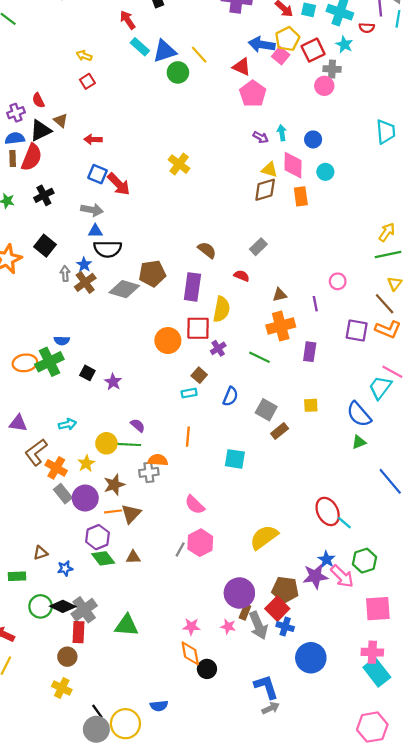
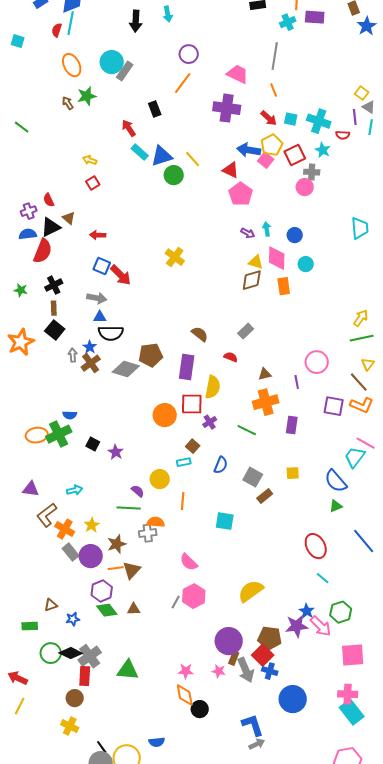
brown rectangle: (13, 158) -> (54, 308), moved
pink circle: (338, 281) -> (317, 362), size x1.5
yellow circle: (106, 443) -> (160, 479), moved
red ellipse: (328, 511) -> (316, 546), moved

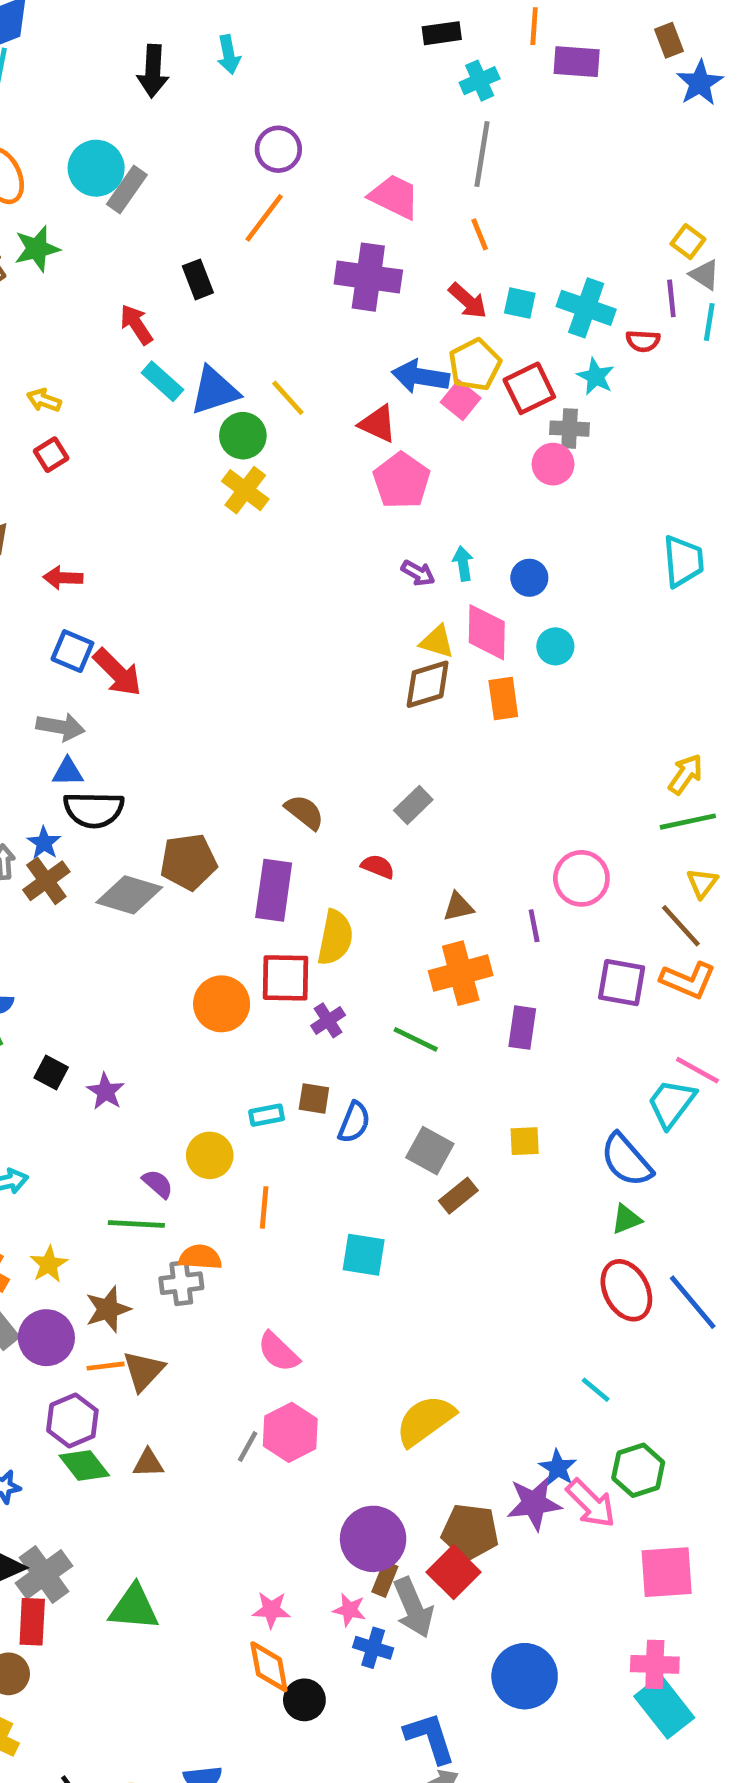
cyan cross: (288, 22) -> (480, 81), moved
yellow cross: (175, 257) -> (245, 490), moved
brown square: (193, 446) -> (314, 1099), moved, turned -32
red ellipse: (316, 546) -> (626, 1290), moved
blue cross: (270, 671) -> (373, 1648), moved

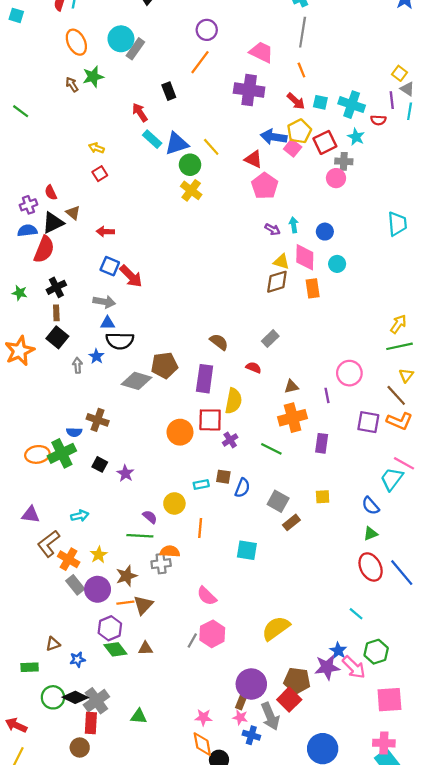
brown cross: (46, 881) -> (98, 420), moved, turned -35
blue semicircle: (626, 1160) -> (371, 506), size x0.7
brown rectangle: (385, 1579) -> (241, 702), moved
green triangle: (134, 1608) -> (139, 716), size x0.7

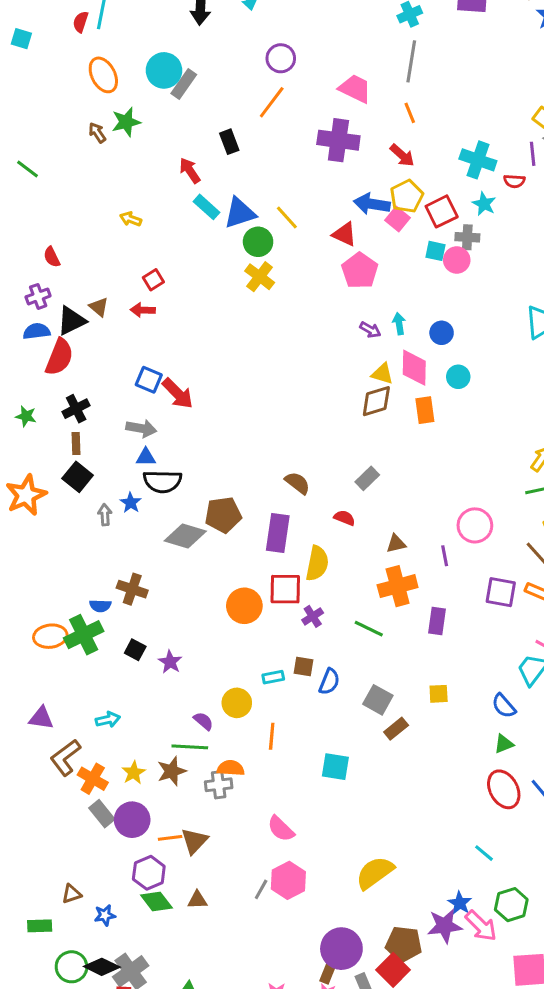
cyan square: (320, 102) -> (435, 251), moved
red square: (100, 174) -> (153, 280), moved
red semicircle: (51, 193) -> (52, 257), moved
red arrow: (105, 232) -> (143, 310), moved
brown star: (127, 576) -> (172, 771), moved

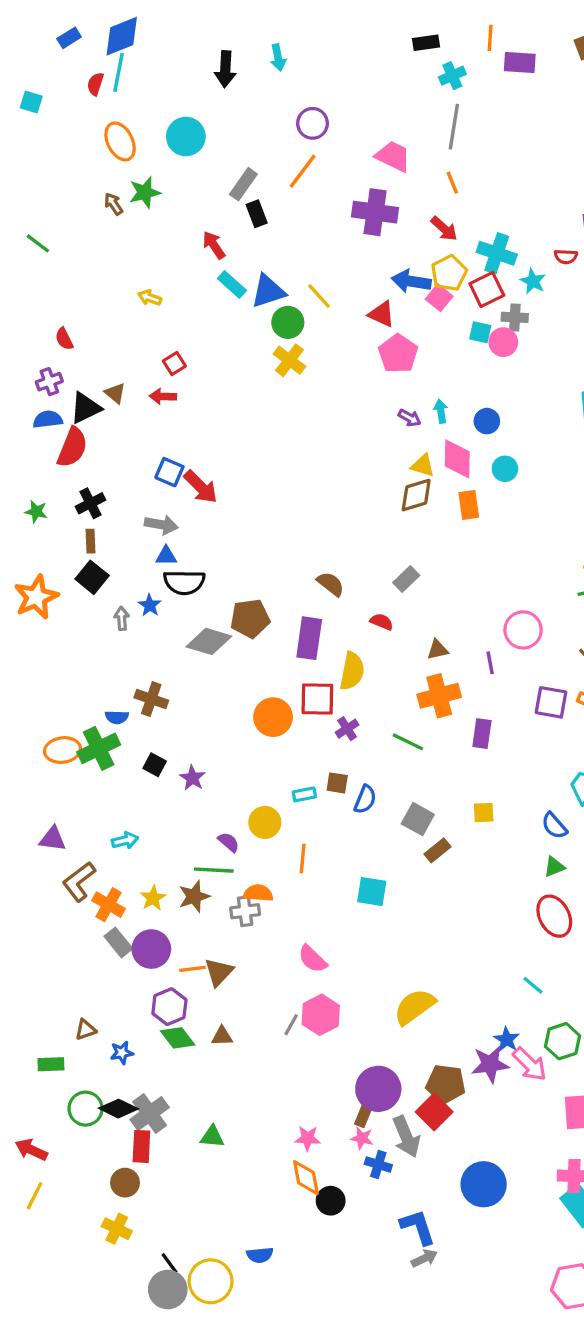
gray rectangle: (184, 84) -> (243, 184), moved
cyan cross: (478, 160) -> (497, 253), moved

